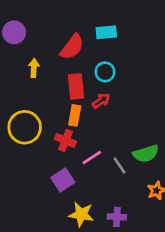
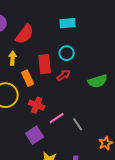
red semicircle: (72, 47) -> (25, 34), moved
yellow arrow: (34, 68) -> (13, 58), moved
orange rectangle: (75, 115) -> (28, 78), moved, turned -35
green semicircle: (146, 154) -> (98, 81), moved

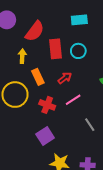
red rectangle: (45, 64) -> (55, 49), moved
red arrow: (64, 75) -> (65, 78), moved
pink line: (57, 118) -> (73, 100), moved

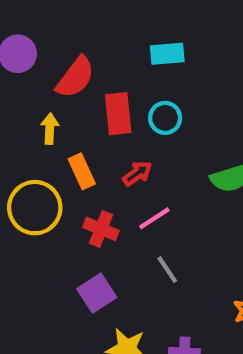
gray line: (90, 125) -> (167, 270), moved

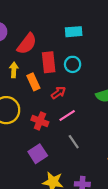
orange rectangle: (82, 171) -> (33, 82), moved

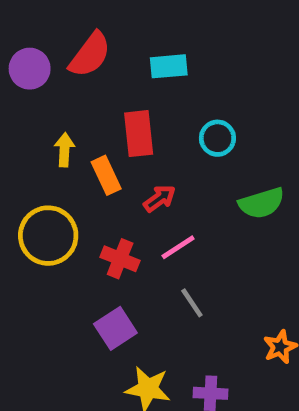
cyan rectangle: (74, 32) -> (169, 66), moved
red semicircle: (27, 44) -> (90, 55), moved
cyan circle: (73, 64) -> (217, 138), moved

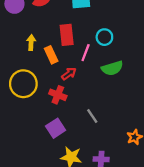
red arrow: (159, 198) -> (69, 74), moved
green semicircle: (262, 203) -> (112, 68), moved
pink line: (178, 247) -> (86, 53), moved, turned -36

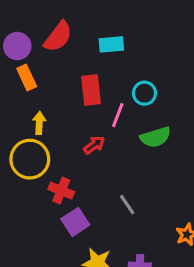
yellow arrow: (31, 43) -> (39, 123), moved
orange rectangle: (51, 55) -> (27, 77), moved
red cross: (58, 95) -> (61, 191), moved

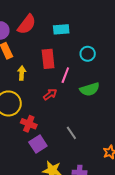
cyan circle: (144, 93) -> (88, 54), moved
yellow arrow: (39, 123) -> (22, 73), moved

